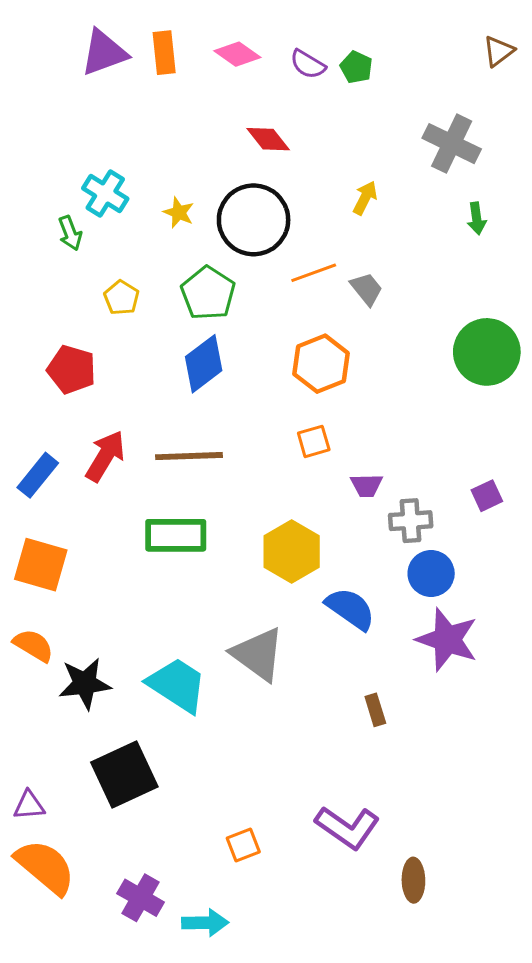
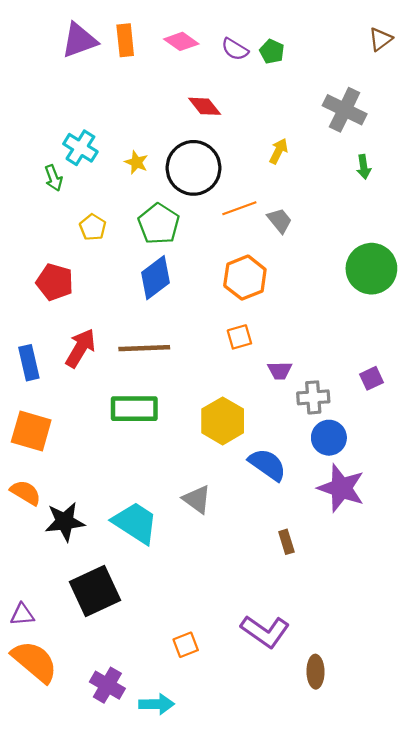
blue rectangle: (38, 475) -> (29, 363), turned -52
gray triangle: (258, 654) -> (197, 499), size x0.7

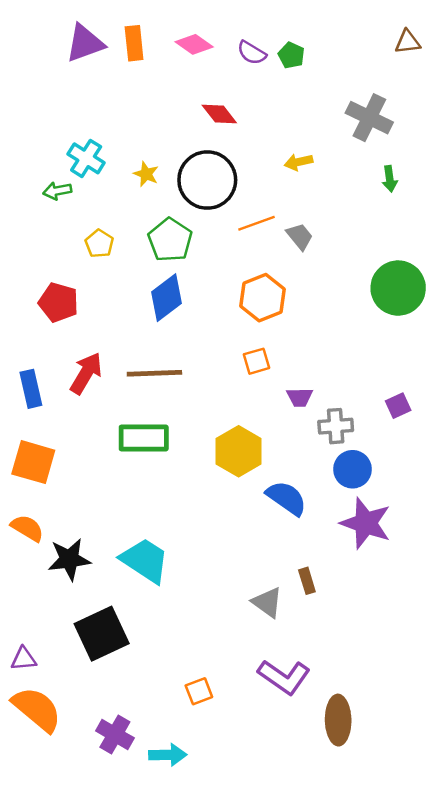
brown triangle: (380, 39) -> (408, 42), turned 30
yellow arrow: (279, 151) -> (299, 162), turned -130
green arrow: (54, 178) -> (57, 191), turned 100
gray triangle: (197, 499) -> (267, 602), moved
brown ellipse: (315, 672) -> (338, 720), size x1.4

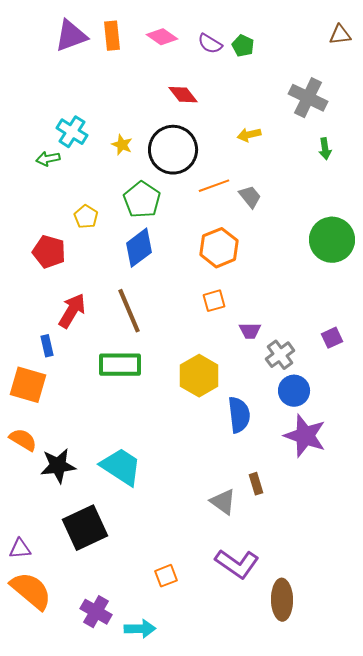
yellow pentagon: (99, 244) -> (86, 217), moved
brown line: (154, 373) -> (129, 311), turned 69
blue rectangle: (31, 389) -> (47, 346), moved, size x0.7
gray cross: (336, 426) -> (280, 355), turned -32
blue semicircle: (287, 498) -> (239, 415), turned 48

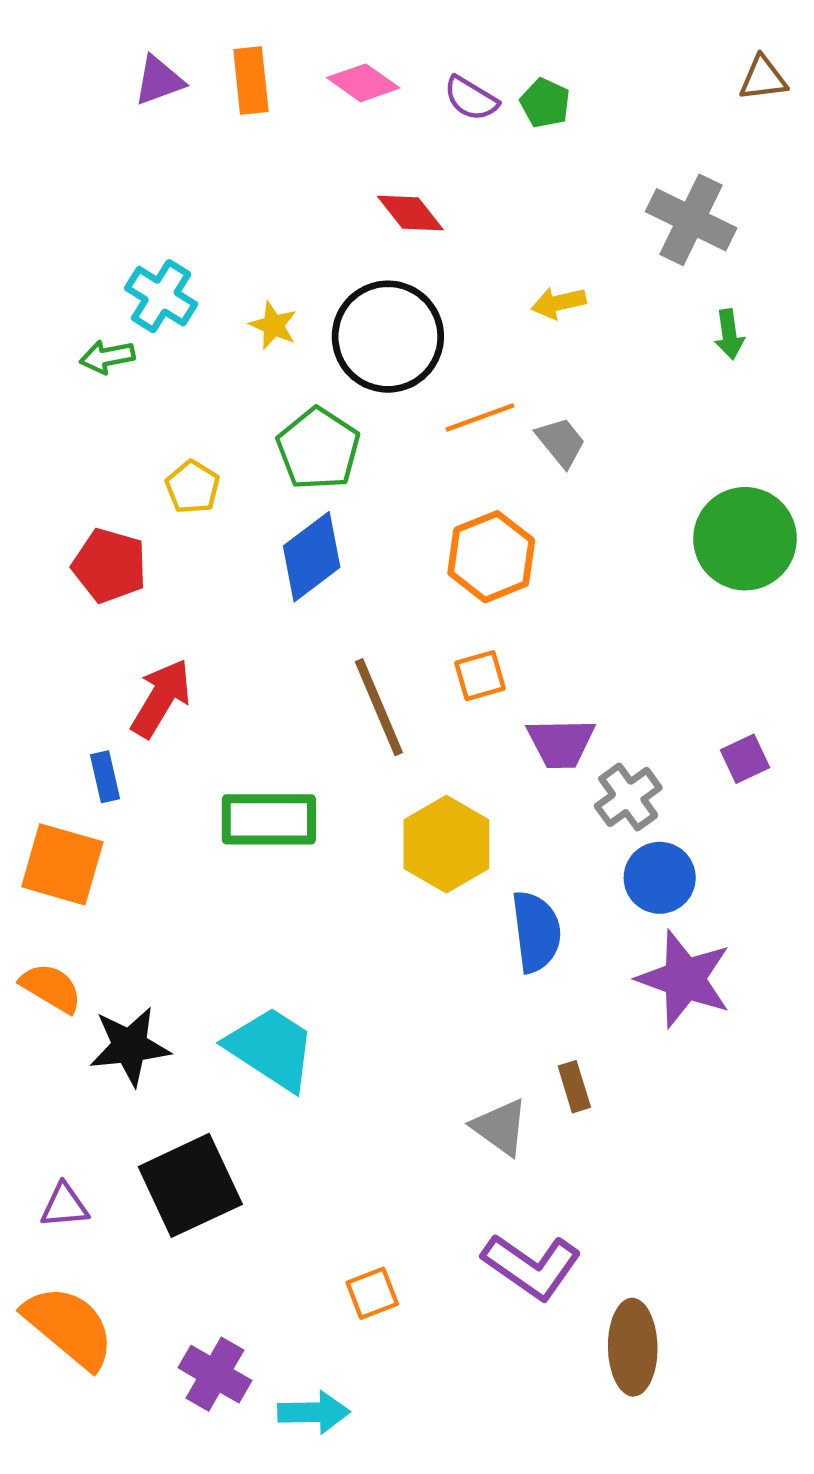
purple triangle: (71, 36) -> (159, 81), size x0.7
brown line: (129, 311) -> (379, 707), moved
purple trapezoid: (250, 331) -> (561, 743), size x1.4
purple triangle: (20, 549) -> (65, 1206), moved

